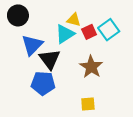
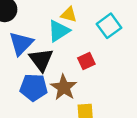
red square: (89, 32) -> (86, 61), moved
brown star: (91, 67) -> (64, 87), moved

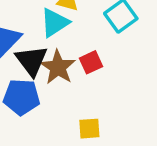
brown star: (64, 87) -> (58, 67), moved

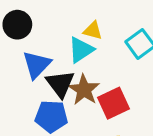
red square: (91, 62) -> (114, 103), moved, size x1.5

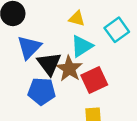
cyan triangle: (81, 50) -> (82, 46), moved

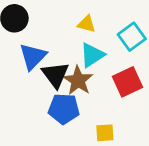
red square: (94, 80) -> (128, 82), moved
blue pentagon: (42, 91) -> (64, 109), moved

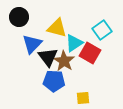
yellow triangle: (87, 24) -> (57, 28), moved, size x1.5
red square: (128, 82) -> (90, 53), moved, turned -35

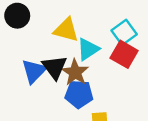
blue triangle: (32, 44) -> (34, 71), moved
red square: (90, 53) -> (124, 54), moved
blue pentagon: (54, 81) -> (79, 94), moved

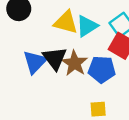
cyan triangle: (88, 49) -> (87, 26), moved
blue pentagon: (79, 94) -> (102, 69), moved

